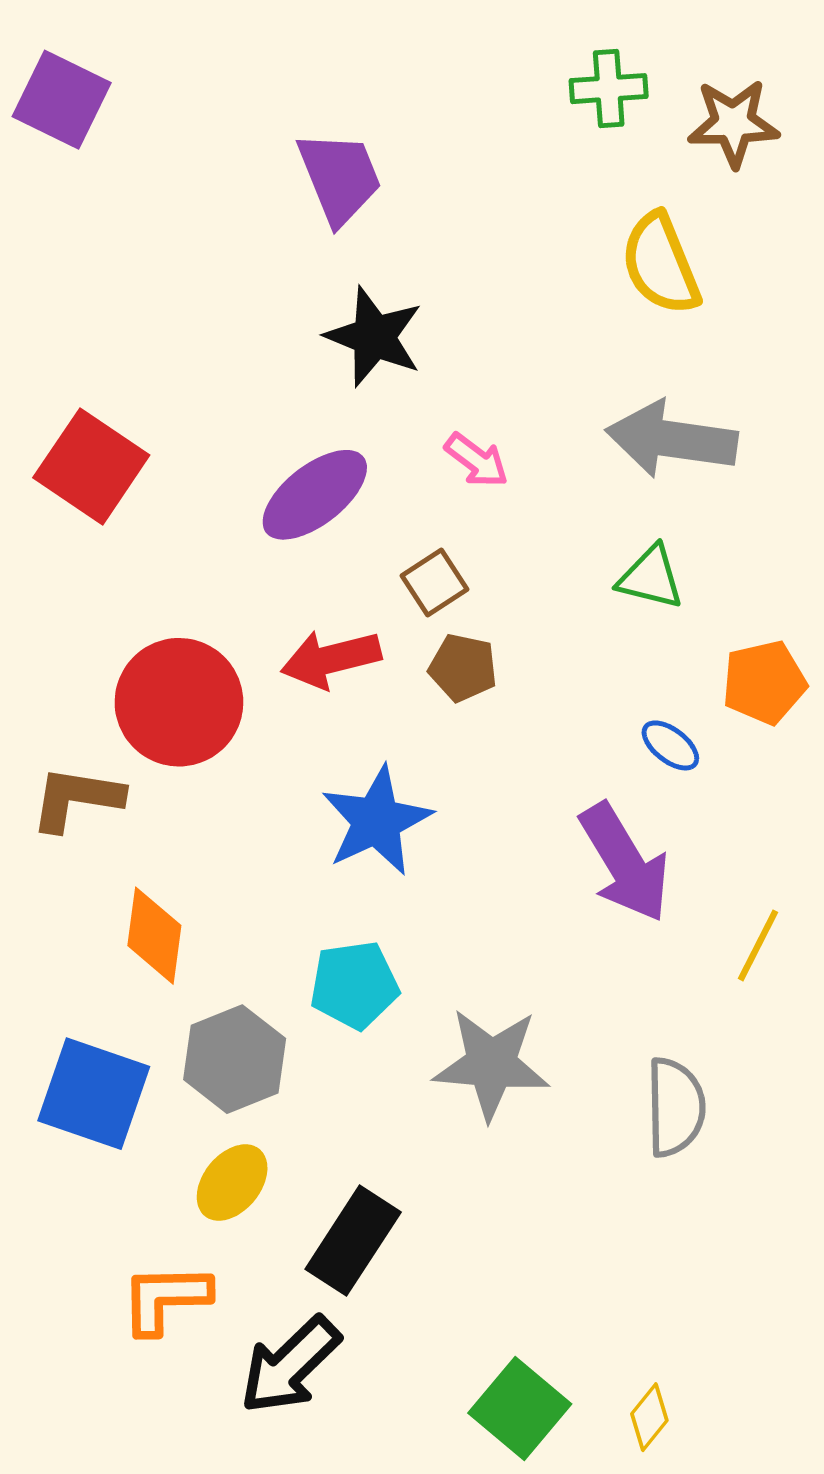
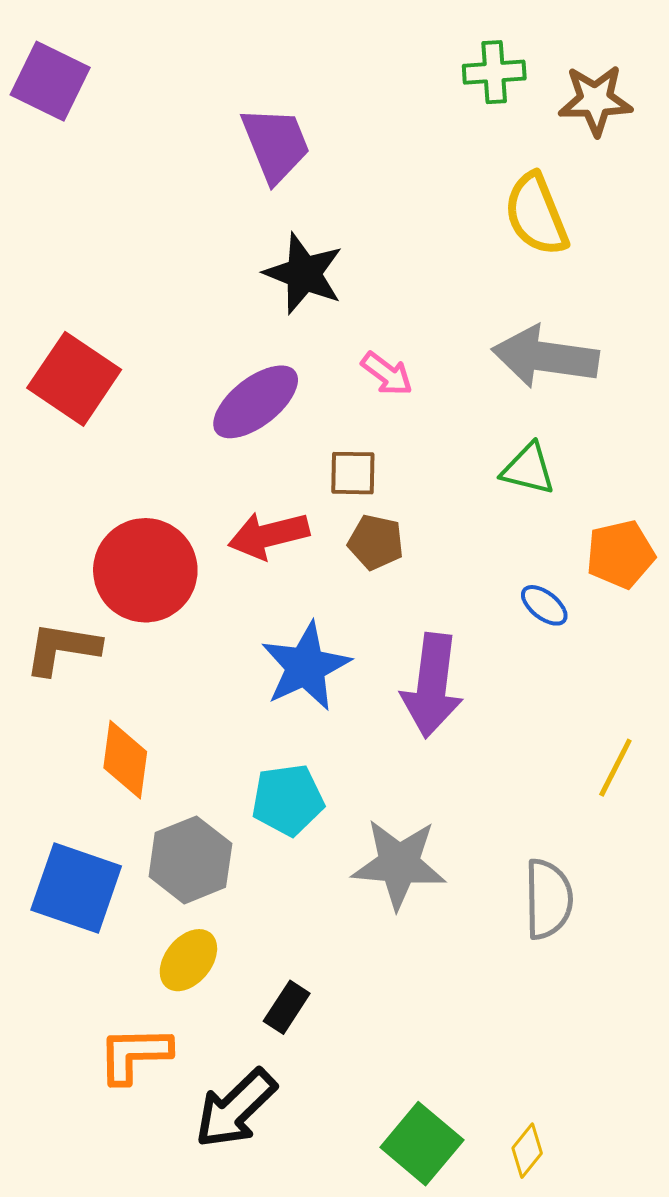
brown square: (435, 582) -> (353, 473), turned 34
purple arrow: (625, 863) -> (432, 686), moved, turned 38
black rectangle: (353, 1241) -> (287, 1007), size x0.6

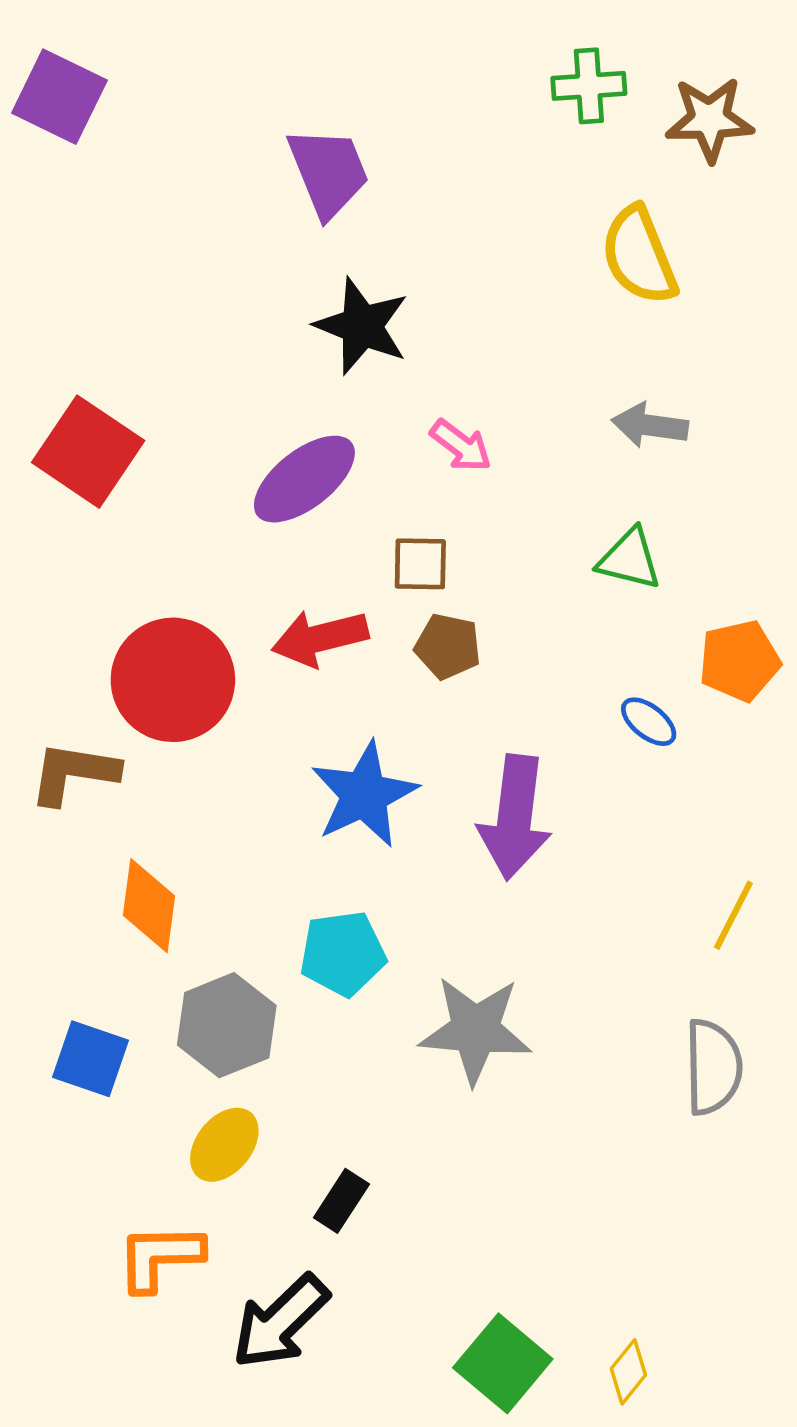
gray arrow: (545, 357) -> (650, 425), size x0.6
blue square: (76, 888) -> (90, 1059), size x0.7
gray semicircle: (548, 899) -> (713, 1067), moved

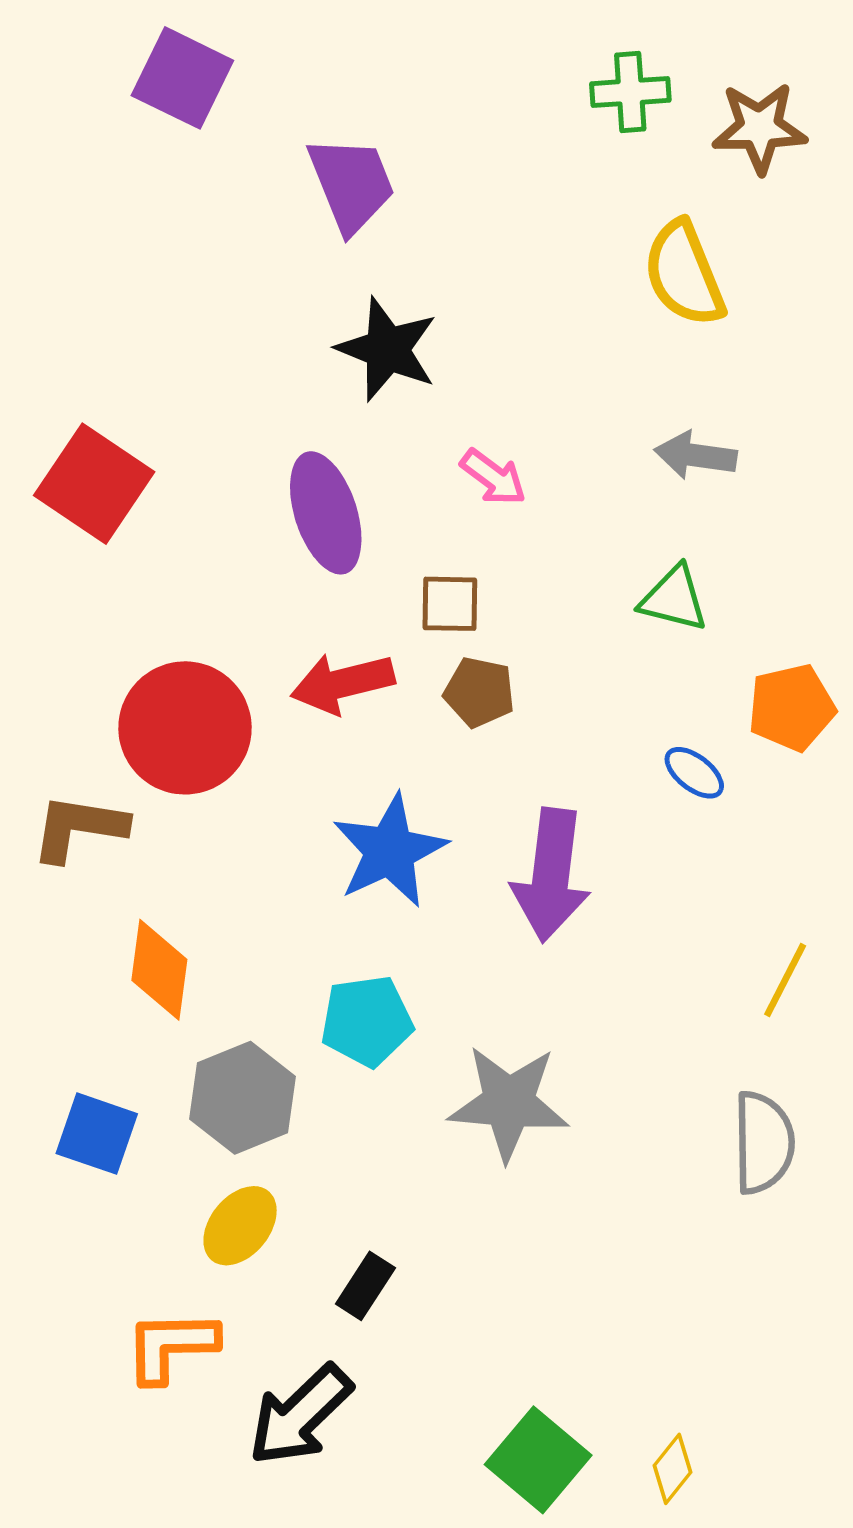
purple square: (59, 97) -> (182, 78), moved
purple ellipse: (304, 479) -> (326, 513), turned -70

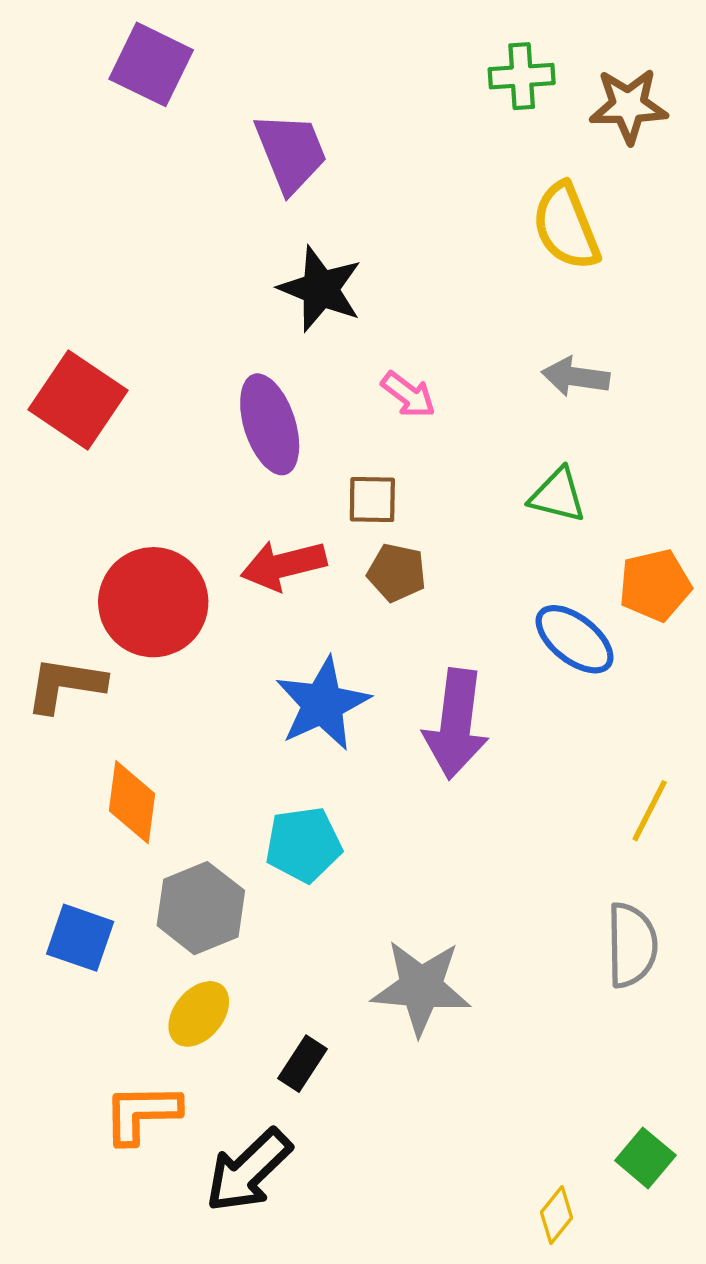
blue ellipse: (694, 773) -> (575, 639), size x1.6
gray star: (509, 1103) -> (421, 987), moved
green square: (538, 1460) -> (645, 1158), moved, size x0.7

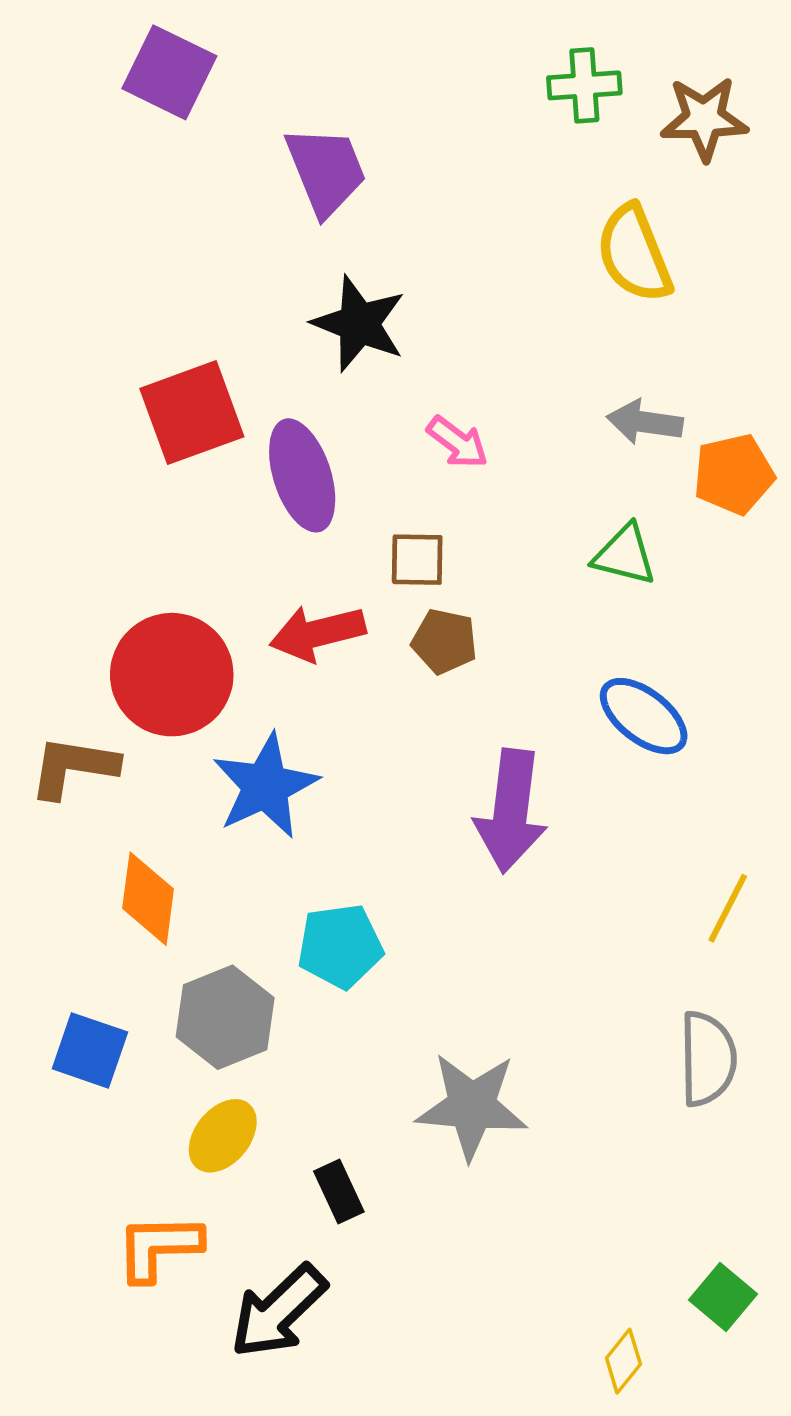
red square: (78, 400) -> (192, 413), moved, turned 36
orange pentagon: (655, 585) -> (734, 474), moved
blue star: (323, 704) -> (265, 786), moved
black rectangle: (302, 1064) -> (339, 1192), turned -58

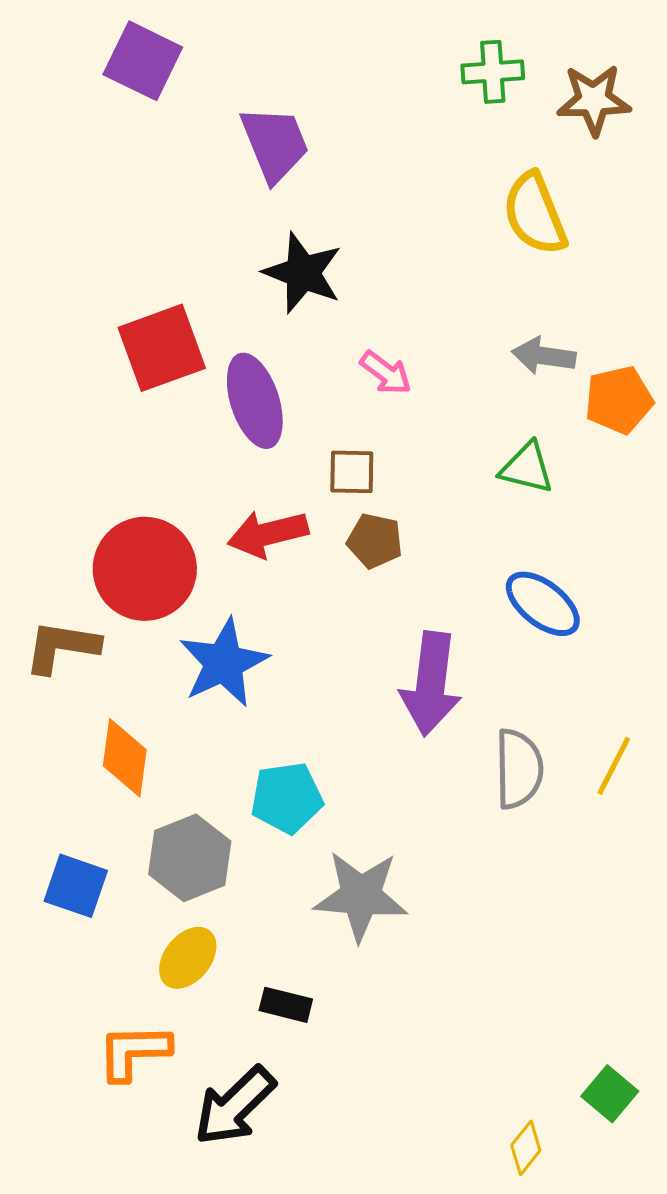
gray semicircle: (708, 1059) -> (519, 769), moved
gray star: (472, 1106) -> (361, 896), moved
black rectangle: (339, 1192) -> (286, 1005), turned -51

